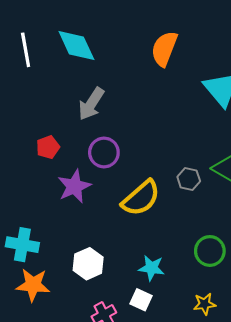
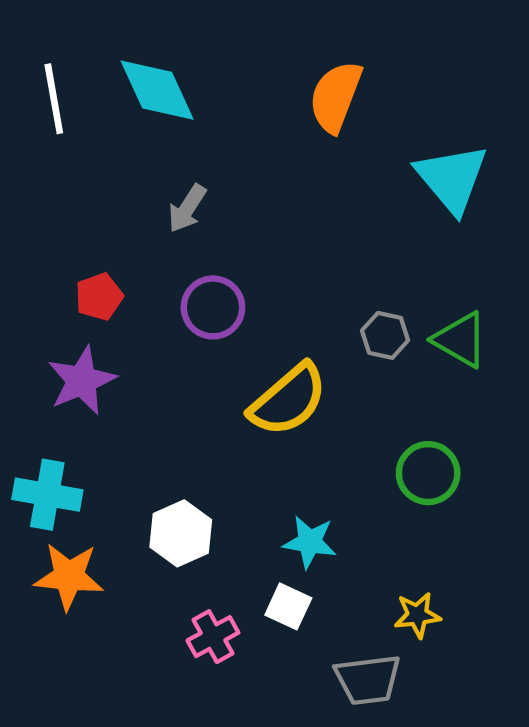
gray arrow: (91, 104) -> (187, 208), size x0.7
gray hexagon: (189, 179) -> (385, 335), moved
purple star: (74, 186) -> (82, 381), moved
green circle: (210, 251) -> (428, 473), moved

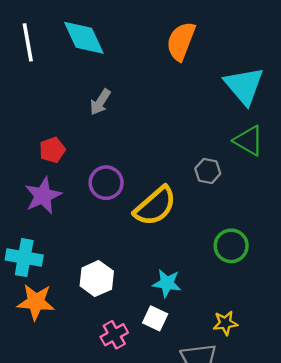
purple circle: (213, 307) -> (106, 183), moved
green triangle: (460, 340) -> (249, 141), moved

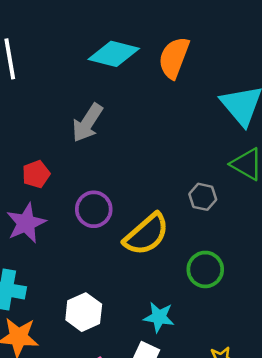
cyan diamond: (84, 38) -> (114, 54), moved, turned -51
gray arrow: (100, 102) -> (87, 123), size x1.4
green circle: (231, 246) -> (205, 269), moved

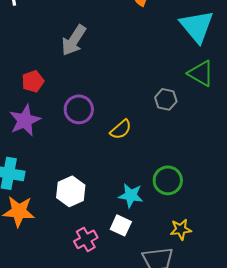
yellow semicircle: (146, 234) -> (121, 129), size x0.6
green circle: (205, 269) -> (168, 180), moved

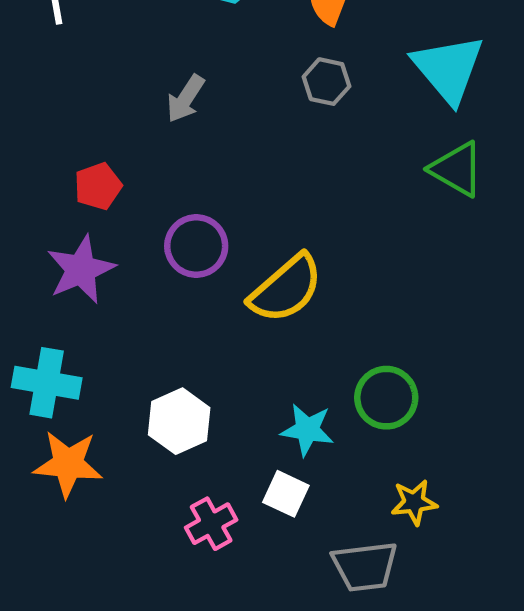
gray arrow: (74, 40) -> (186, 99), size x0.7
gray hexagon: (166, 99) -> (326, 82), moved
yellow semicircle: (121, 129) -> (286, 289), size x1.6

